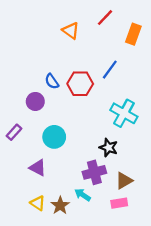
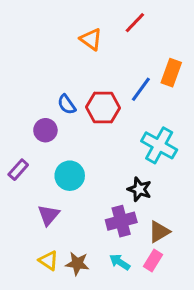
orange rectangle: (133, 34) -> (171, 73), moved
purple triangle: (38, 168) -> (48, 215), turned 42
cyan arrow: (83, 195) -> (120, 262), moved
pink rectangle: (119, 203) -> (153, 261), turned -49
brown star: (60, 205) -> (77, 264), turned -30

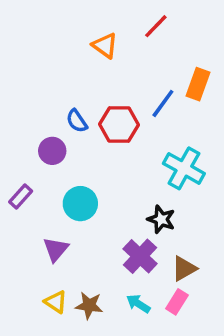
purple cross: (121, 221) -> (140, 256), turned -32

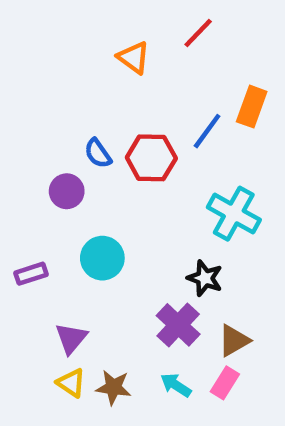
purple rectangle: (21, 197) -> (31, 274), moved, turned 30
purple triangle: (56, 249) -> (71, 338), moved

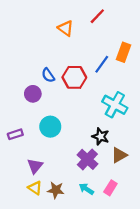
brown triangle: (234, 341) -> (119, 155), moved

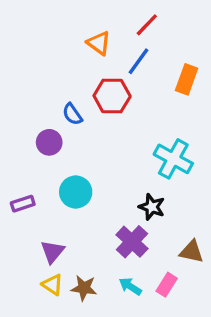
blue line: (102, 64) -> (139, 61), moved
red hexagon: (74, 77) -> (112, 96), moved
brown triangle: (119, 155) -> (192, 252), moved, turned 42

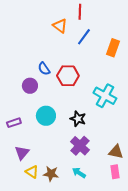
red line: (147, 25) -> (80, 12), moved, turned -42
red hexagon: (112, 96) -> (68, 76), moved
black star: (152, 207) -> (78, 119), moved
purple triangle: (52, 252) -> (22, 153), moved
pink rectangle: (167, 285) -> (115, 172), moved, turned -40

